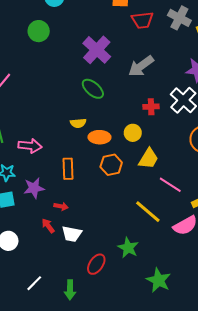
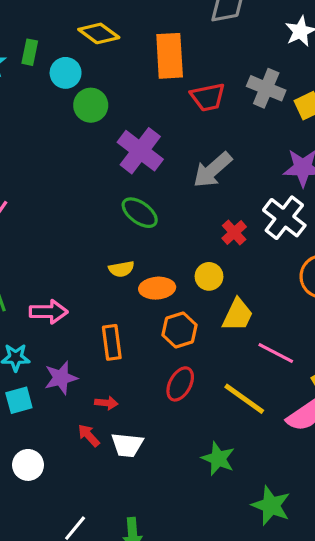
green circle: (39, 31) -> (91, 105), moved
red cross: (151, 107) -> (234, 232), turned -35
red ellipse: (96, 264) -> (180, 384), moved

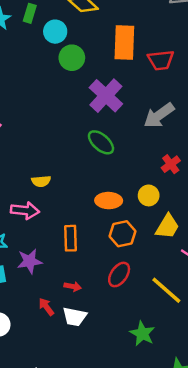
orange rectangle: (170, 56) -> (124, 43), moved
yellow semicircle: (121, 269) -> (41, 181), moved
red arrow: (106, 403) -> (73, 286), moved

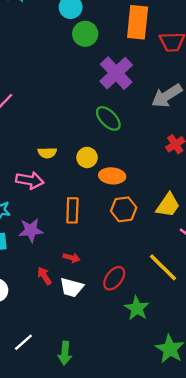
yellow circle: (149, 195) -> (87, 157), moved
red ellipse: (119, 274) -> (114, 278), moved

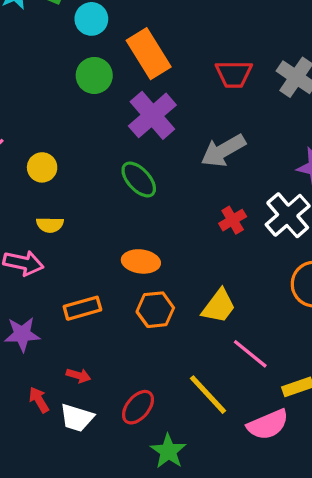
orange rectangle: (138, 22) -> (149, 54), moved, turned -40
green circle: (85, 34) -> (94, 75), moved
yellow circle: (87, 157) -> (42, 167), moved
orange rectangle: (72, 210) -> (82, 308), turned 70

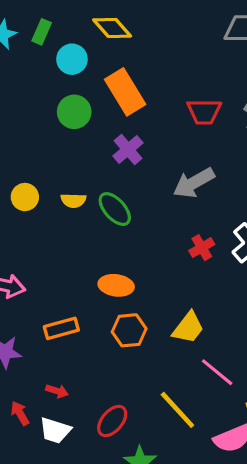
purple cross: (152, 115) -> (128, 149), size x0.7
yellow semicircle: (50, 225) -> (73, 200), moved

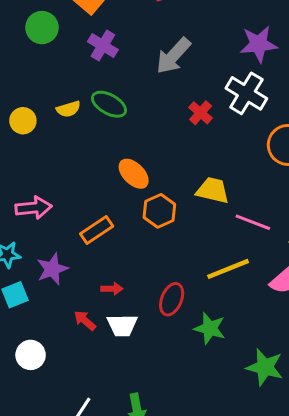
orange ellipse: (116, 285) -> (134, 174), turned 56
yellow trapezoid: (188, 328) -> (213, 190), turned -96
yellow line: (177, 410) -> (228, 269), turned -51

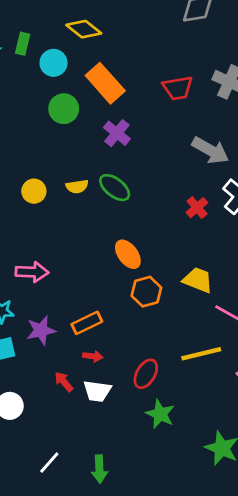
gray arrow: (173, 56) -> (210, 150), moved, turned -111
orange rectangle: (97, 230) -> (87, 323), moved
green star: (210, 328) -> (160, 414), moved

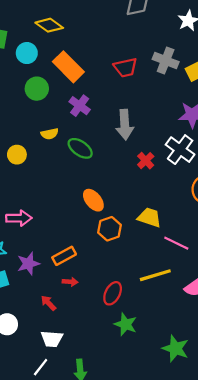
gray arrow: (210, 150) -> (125, 125), moved, turned 60
yellow semicircle: (77, 187) -> (50, 134), moved
white trapezoid: (97, 391) -> (52, 339), moved

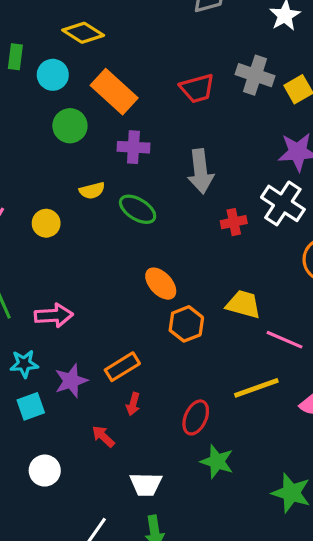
purple cross: (80, 106) -> (133, 147), turned -30
red cross: (146, 161) -> (234, 222), turned 35
red arrow: (70, 282) -> (133, 404), turned 104
white trapezoid: (52, 339) -> (146, 484), moved

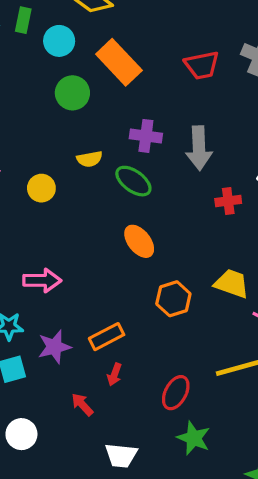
purple cross: (133, 147) -> (146, 136), moved
orange ellipse: (161, 284) -> (139, 241), moved

